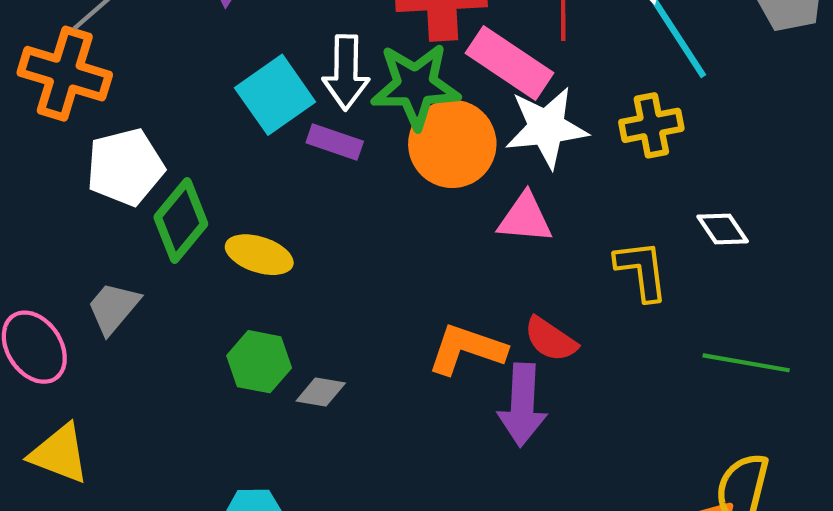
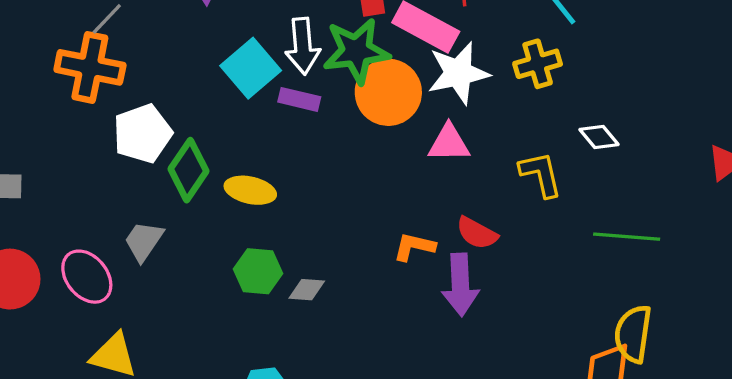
orange L-shape: (467, 349) -> (414, 247), size x0.7

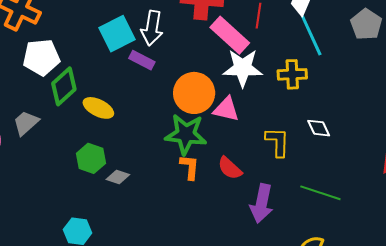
green star: (356, 51) -> (186, 134), moved
orange circle: (388, 92) -> (194, 93), moved
orange L-shape: (414, 247) -> (190, 167), turned 68
purple arrow: (460, 285) -> (262, 203), moved

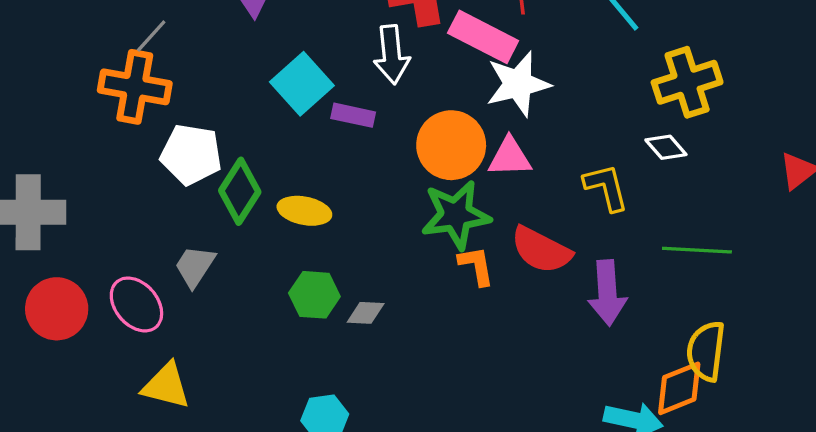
white arrow: (152, 28) -> (392, 55), moved
white pentagon: (41, 57) -> (191, 154), turned 30
yellow cross: (292, 74) -> (687, 82), moved, size x1.4
red semicircle: (230, 168) -> (541, 250), size x1.4

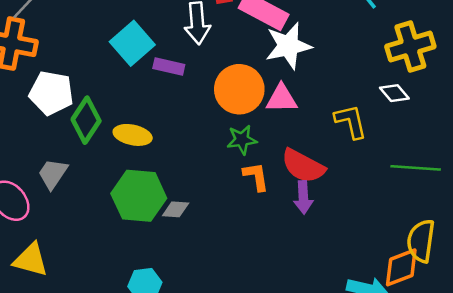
green star: (456, 215) -> (242, 140), size x0.6
purple arrow: (607, 293) -> (303, 197), moved, size x0.7
green hexagon: (314, 295) -> (139, 196), size x1.5

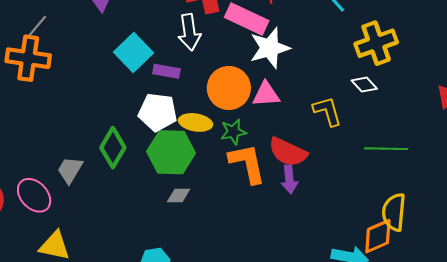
white pentagon: (51, 93) -> (158, 112), moved
green diamond: (86, 120) -> (113, 148), moved
yellow ellipse: (133, 135) -> (196, 122), moved
orange L-shape: (256, 177) -> (247, 163), size x1.6
green hexagon: (139, 196) -> (171, 152), moved

